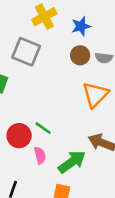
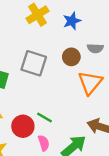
gray square: (26, 52) -> (34, 63), moved
brown circle: (80, 55) -> (71, 57), moved

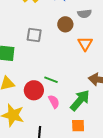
gray square: (34, 63) -> (34, 35), size x0.7
orange triangle: (90, 83) -> (85, 44), size x0.7

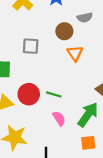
orange triangle: (85, 44) -> (75, 53), moved
red circle: (34, 90) -> (29, 94), moved

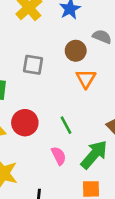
gray semicircle: (85, 17) -> (102, 37), turned -152
green line: (54, 94) -> (66, 125), moved, turned 40

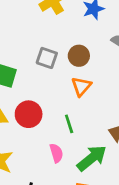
brown circle: (76, 51) -> (79, 56), moved
orange triangle: (86, 79) -> (81, 86), moved

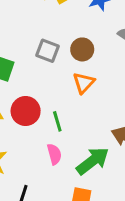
green line: (69, 124) -> (57, 121), moved

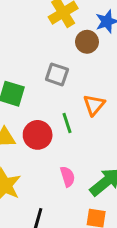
brown circle: (82, 49) -> (87, 42), moved
green line: (57, 121) -> (67, 123), moved

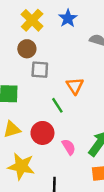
brown circle: (87, 42) -> (27, 49), moved
red circle: (38, 135) -> (42, 133), moved

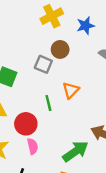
brown circle: (27, 49) -> (60, 49), moved
pink semicircle: (69, 147) -> (33, 146), moved

